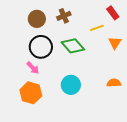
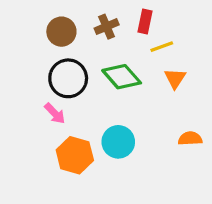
red rectangle: (113, 13) -> (145, 22), moved, turned 48
orange triangle: (115, 43) -> (175, 78), moved
orange hexagon: (31, 93) -> (75, 155), moved

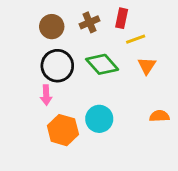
pink arrow: (55, 113) -> (46, 95), turned 42

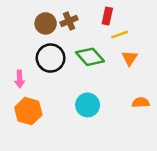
brown cross: (89, 22) -> (69, 21), moved
pink arrow: (46, 95) -> (20, 79), moved
orange hexagon: (63, 130) -> (28, 111), moved

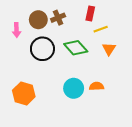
pink arrow: (20, 79) -> (16, 30), moved
orange semicircle: (141, 102) -> (96, 86), moved

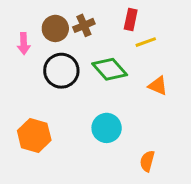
orange triangle: (109, 49) -> (158, 86), moved, turned -40
orange semicircle: (96, 86) -> (147, 161), moved, turned -72

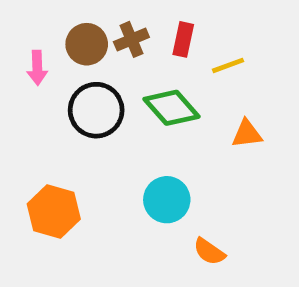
red rectangle: (131, 19) -> (183, 39), moved
orange triangle: (158, 86) -> (247, 134), turned -30
orange semicircle: (147, 161) -> (209, 252), moved, turned -70

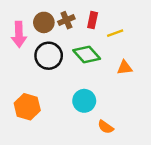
pink arrow: (37, 68) -> (19, 34), size x1.5

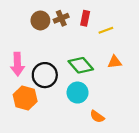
pink arrow: (19, 34) -> (17, 64), moved
green diamond: (87, 55) -> (81, 65), moved
black circle: (49, 56) -> (45, 75), moved

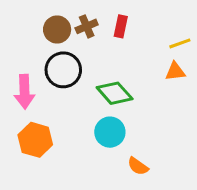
yellow line: (106, 30) -> (180, 43), moved
orange triangle: (115, 62) -> (175, 71), moved
black circle: (45, 75) -> (63, 70), moved

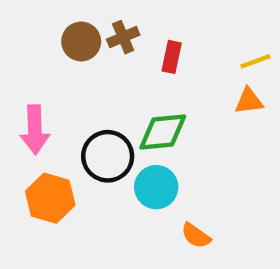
red rectangle: (121, 26) -> (172, 57), moved
black circle: (63, 70) -> (108, 156), moved
green diamond: (115, 93) -> (163, 132), turned -54

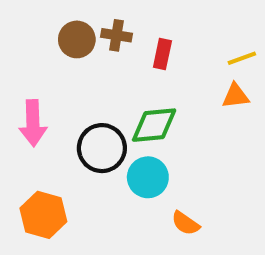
brown cross: (123, 37) -> (117, 35), turned 32
orange hexagon: (50, 198) -> (43, 215), moved

